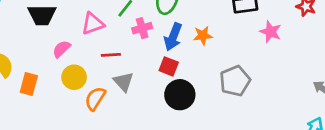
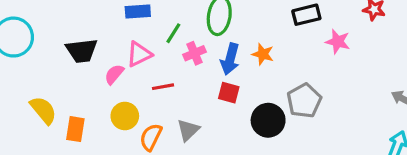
orange star: (203, 36) -> (263, 54), turned 30
pink semicircle: (61, 49) -> (114, 74), moved
gray triangle: (123, 82) -> (188, 130), moved, turned 35
black circle: (180, 95) -> (268, 120), moved

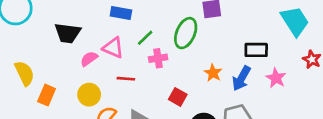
pink triangle: (139, 54) -> (113, 48), turned 35
blue arrow: (230, 59) -> (241, 78), moved

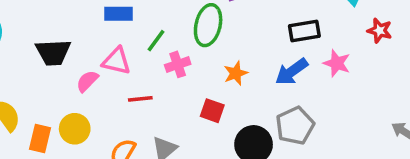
orange star: (213, 73) -> (236, 73), moved, turned 30
blue arrow: (241, 78) -> (292, 72), turned 35
yellow circle: (89, 95) -> (75, 129), moved

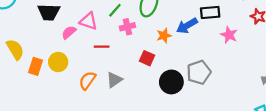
blue arrow: (292, 72) -> (187, 26), moved

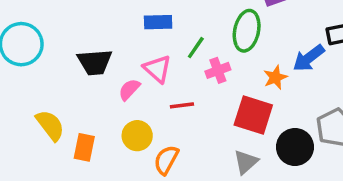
pink triangle: (89, 21) -> (157, 69), turned 30
red square: (147, 58) -> (253, 115), size x1.6
yellow circle: (58, 62) -> (137, 136), moved
gray triangle: (114, 80) -> (246, 162), moved

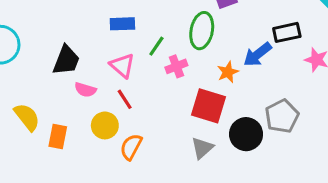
black trapezoid: (95, 62) -> (66, 60), turned -64
pink semicircle: (129, 90) -> (85, 90), moved, turned -115
red line: (182, 105) -> (125, 99), moved, turned 65

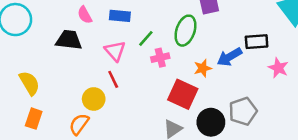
black trapezoid: (66, 60) -> (69, 40), turned -112
pink semicircle: (85, 90) -> (85, 15), moved, turned 36
orange rectangle: (58, 136) -> (34, 119), moved
orange semicircle: (131, 147) -> (79, 124), moved

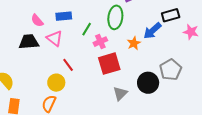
pink triangle: (115, 51) -> (55, 38), moved
red square: (183, 94) -> (109, 64), moved, turned -30

